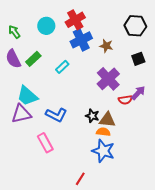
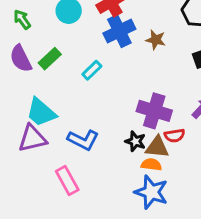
purple cross: (108, 79) -> (154, 111), moved, turned -30
red semicircle: (125, 100) -> (175, 136), moved

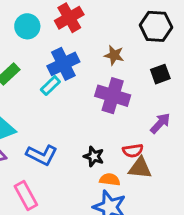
blue cross: (119, 31) -> (63, 64), moved
purple cross: (154, 111) -> (113, 96), moved
brown triangle: (157, 147) -> (140, 168), moved

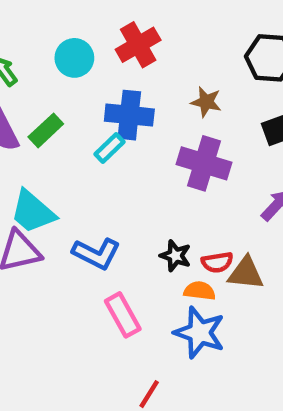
blue cross: (63, 64) -> (129, 115), turned 32
red semicircle: (133, 151) -> (217, 262), moved
pink rectangle: (26, 195) -> (123, 315), moved

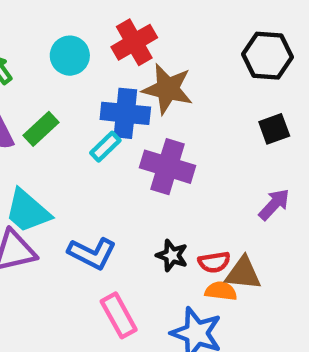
brown star: (206, 102) -> (168, 89), moved, size x1.6
purple cross: (204, 163) -> (168, 167), moved
orange semicircle: (200, 291) -> (221, 291), moved

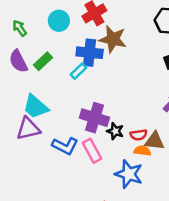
purple cross: (168, 167) -> (94, 118), moved
blue L-shape: (92, 253) -> (65, 146), moved
pink rectangle: (119, 315) -> (92, 151), moved

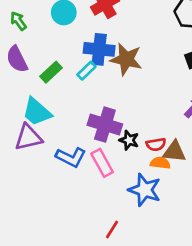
brown star: (113, 39) -> (126, 59), moved
green rectangle: (43, 61) -> (51, 72), moved

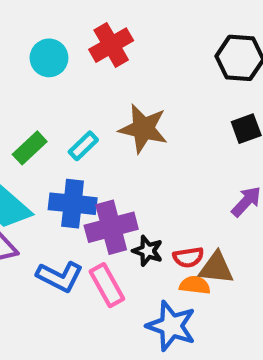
blue cross: (99, 49) -> (73, 204), moved
purple cross: (105, 125) -> (111, 227), turned -32

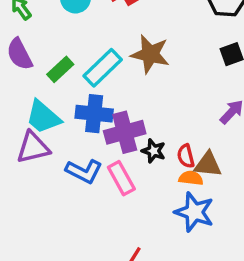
cyan rectangle: (83, 146) -> (103, 68), size x1.6
red semicircle: (188, 257) -> (186, 156), turned 85
blue star: (171, 326) -> (194, 212), moved

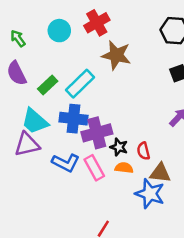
brown star: (150, 54) -> (116, 55), moved
brown triangle: (208, 165) -> (160, 173), moved
orange semicircle: (191, 178) -> (124, 168), moved

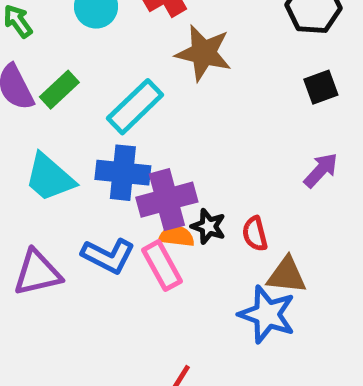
green rectangle: (48, 85) -> (59, 90), moved
purple triangle: (27, 145) -> (37, 273), moved
orange semicircle: (124, 168) -> (177, 236), moved

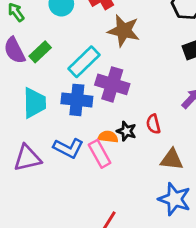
cyan trapezoid: (50, 178) -> (34, 103), turned -132
purple cross: (167, 200) -> (112, 84), moved, turned 32
red semicircle: (255, 234) -> (153, 124), moved
blue star: (267, 314) -> (175, 199), moved

